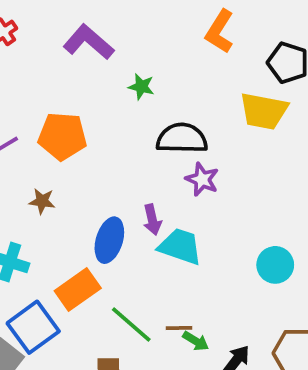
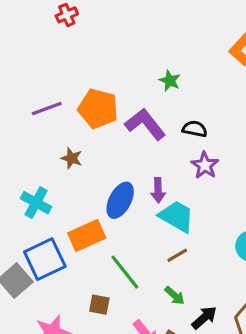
purple L-shape: (88, 42) -> (145, 124), moved
black semicircle: (182, 138) -> (195, 129), size x0.6
brown line: (179, 328) -> (177, 255), moved, turned -40

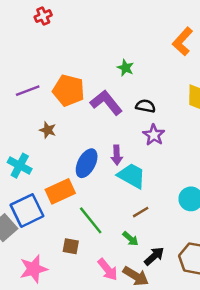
brown line: (177, 255) -> (141, 212), moved

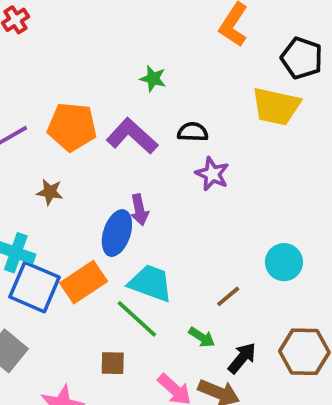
purple arrow: (117, 155) -> (139, 210), moved
cyan trapezoid: (132, 176) -> (151, 283), moved
blue square: (27, 210) -> (35, 287), moved, turned -32
brown line: (141, 212) -> (228, 296), moved

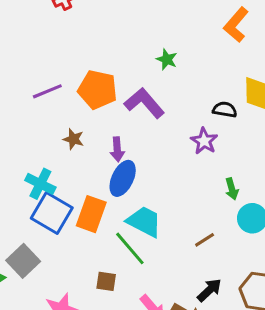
black semicircle: (193, 132) -> (225, 110), moved
purple arrow: (139, 210) -> (117, 149), moved
orange rectangle: (84, 282) -> (91, 214), turned -44
green arrow: (202, 337) -> (232, 189), moved, turned 35

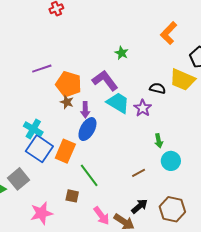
orange pentagon: (98, 90) -> (69, 84), moved
brown star: (73, 139) -> (67, 102), moved
cyan trapezoid: (144, 222) -> (118, 103), moved

